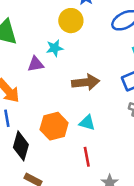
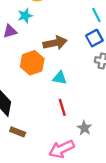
orange hexagon: (54, 126) -> (32, 63), moved

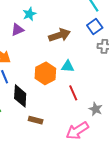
orange hexagon: (32, 63) -> (45, 73), moved

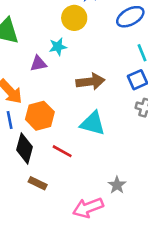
cyan triangle: (68, 66) -> (93, 123), size x1.5
orange hexagon: (45, 73) -> (40, 116), moved
red line: (73, 93) -> (62, 151), moved, turned -49

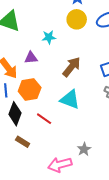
yellow circle: (74, 18) -> (77, 19), moved
purple triangle: (38, 64) -> (31, 58), moved
brown arrow: (90, 82) -> (72, 67), turned -50

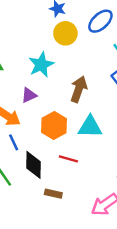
cyan star: (49, 37) -> (41, 65), size x1.5
orange hexagon: (30, 89) -> (54, 126), moved

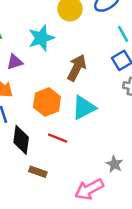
purple triangle: (29, 95) -> (15, 62), moved
cyan triangle: (90, 127) -> (84, 108), turned -35

